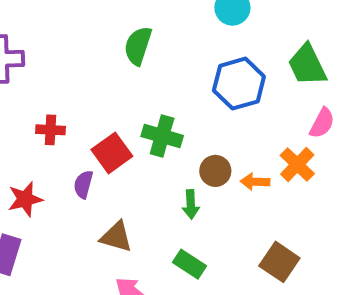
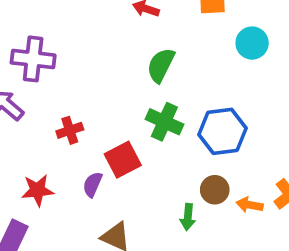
blue hexagon: (239, 84) -> (223, 131), moved
red cross: (50, 130) -> (70, 130), turned -30
green cross: (162, 136) -> (164, 122), moved

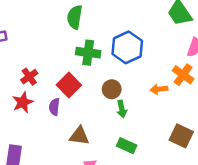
red star: (37, 190) -> (23, 102), moved
brown circle: (215, 190) -> (112, 89), moved

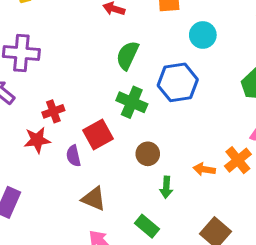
blue hexagon: (127, 47) -> (178, 82), moved
purple semicircle: (54, 107) -> (73, 156), turned -35
green arrow: (122, 109) -> (166, 187), moved

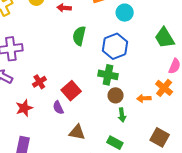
green cross: (132, 102) -> (108, 75), moved
red star: (37, 140) -> (24, 108), moved
brown circle: (148, 154) -> (116, 95), moved

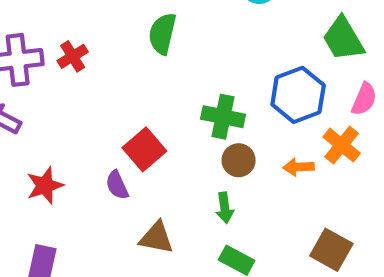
blue hexagon: (115, 46) -> (298, 95), moved
red cross: (39, 82) -> (73, 56), moved
green arrow: (122, 115) -> (225, 208), moved

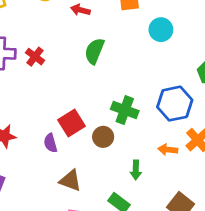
red cross: (73, 56) -> (35, 57), turned -30
brown circle: (239, 160) -> (103, 137), moved
green arrow: (225, 208) -> (136, 170), moved

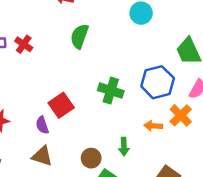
brown circle: (103, 137) -> (91, 158), moved
brown triangle: (70, 181) -> (42, 156), moved

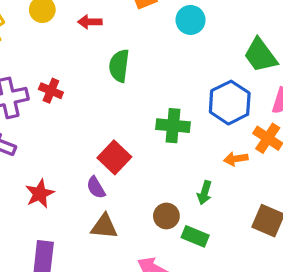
green arrow: (124, 147) -> (205, 193), turned 30

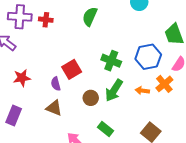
red cross: (51, 91) -> (46, 20), turned -32
green arrow: (205, 193) -> (114, 90), moved, size x1.6
brown circle: (166, 216) -> (91, 98), moved

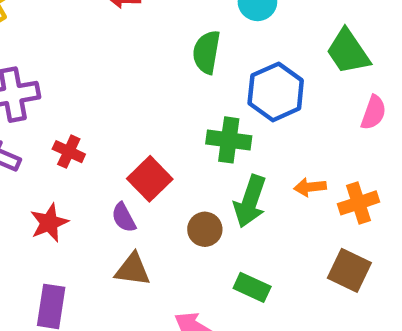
green semicircle: (90, 17) -> (206, 52), moved
red cross: (46, 20) -> (69, 152), moved, turned 32
blue hexagon: (148, 57) -> (276, 92), moved
orange cross: (164, 84) -> (359, 203), moved, turned 36

